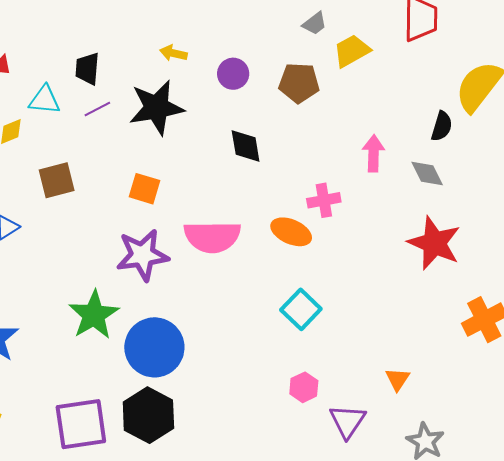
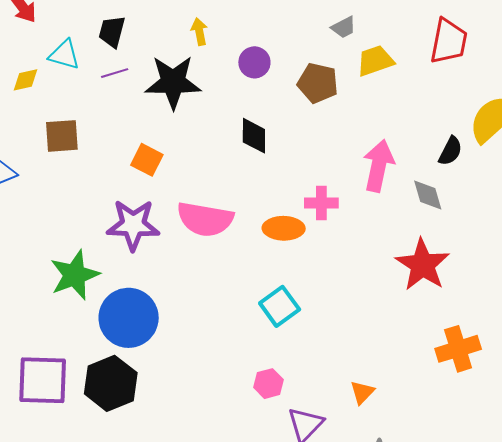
yellow arrow: (173, 53) -> (199, 32), turned 56
pink arrow: (373, 153) -> (379, 166), size x1.4
orange ellipse: (291, 232) -> (284, 228), turned -33

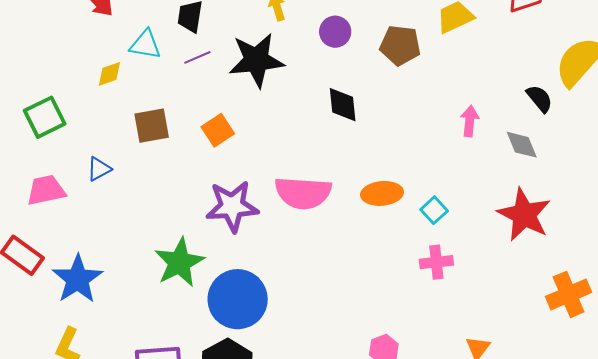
black semicircle: (450, 151) -> (540, 99), turned -60
orange square: (147, 160) -> (218, 130), moved, turned 36
pink arrow: (379, 166) -> (470, 121), size x0.6
pink cross: (321, 203) -> (436, 262), moved
cyan square: (280, 306) -> (434, 210), moved, size x0.7

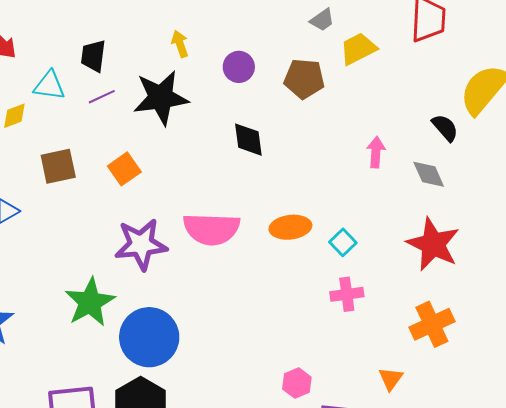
orange cross: (569, 294) -> (432, 324), moved

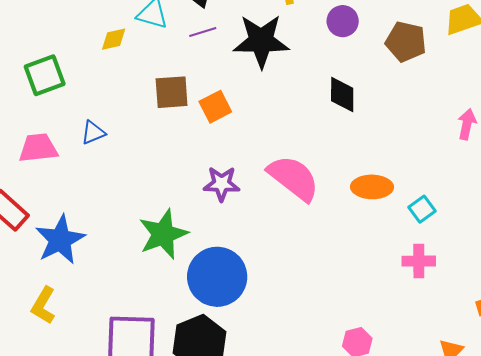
brown square: (58, 166) -> (172, 92), moved
pink semicircle: (211, 229) -> (294, 178), turned -152
purple star: (141, 244) -> (222, 184), size x0.7

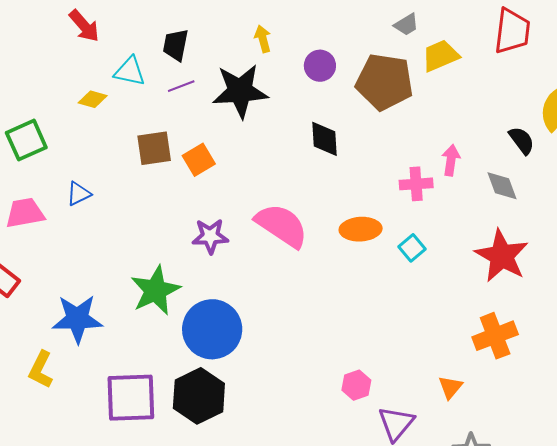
yellow diamond: (114, 39) -> (93, 99), turned 32
brown pentagon: (406, 42) -> (384, 82), size x1.4
blue star: (60, 240) -> (77, 319), moved, turned 30
pink cross: (419, 261) -> (416, 184), moved

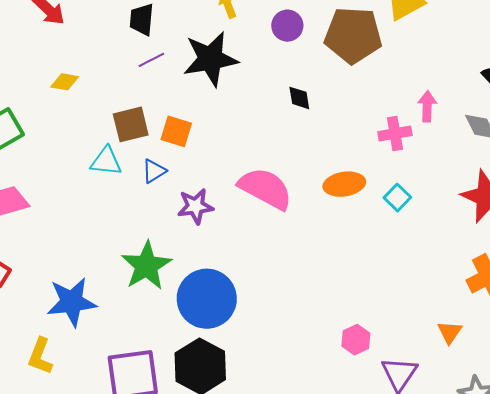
cyan triangle: (130, 71) -> (106, 161), moved
black diamond: (325, 139) -> (299, 98), size x0.7
orange square: (199, 160) -> (176, 131), turned -36
blue triangle: (79, 194) -> (154, 171), moved

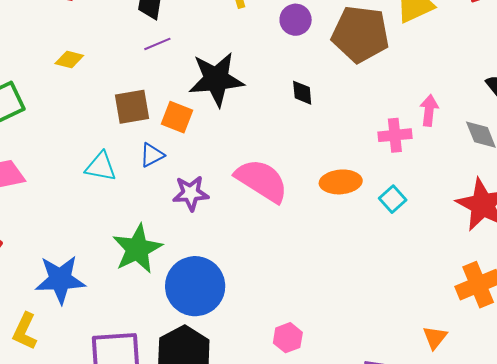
black star: (210, 59) -> (216, 79), moved
cyan triangle: (106, 161) -> (101, 167), moved
pink hexagon: (356, 340) -> (288, 338), moved

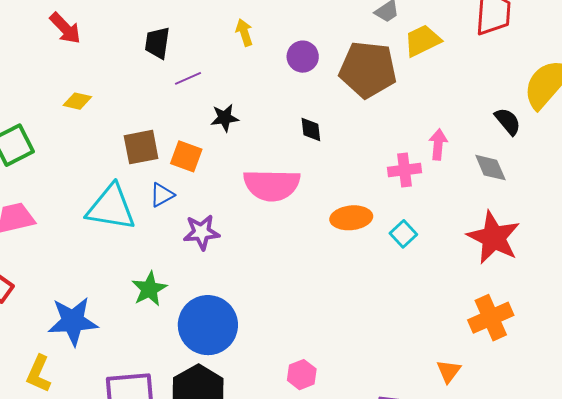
purple line: (157, 44) -> (188, 78), moved
black star: (216, 79) -> (225, 118), size x0.5
cyan triangle: (101, 167) -> (111, 208), size x1.6
pink semicircle: (262, 181) -> (272, 185), moved, turned 150
green star: (137, 249) -> (149, 289), size x0.7

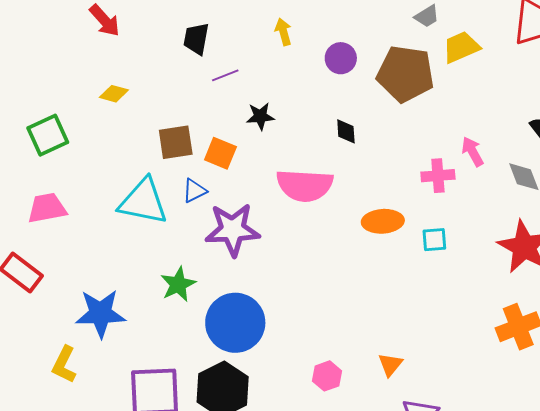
pink arrow: (438, 144) -> (473, 151), turned -36
purple star: (201, 232) -> (233, 230), size x1.5
cyan square: (403, 234) -> (434, 240), turned 36
orange triangle: (449, 371) -> (390, 365), moved

